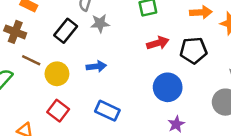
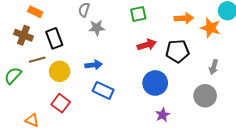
black rectangle: (66, 31) -> (54, 38), moved, turned -60
brown line: (31, 60) -> (37, 60), turned -42
blue rectangle: (107, 111) -> (103, 90), moved

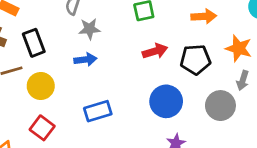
orange star: (210, 28) -> (239, 48), moved
blue arrow: (94, 65) -> (85, 60), moved
blue rectangle: (103, 90) -> (98, 111), turned -42
gray circle: (205, 96) -> (220, 106), moved

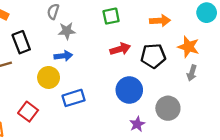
yellow circle: (41, 86) -> (49, 77), moved
gray circle: (220, 106) -> (168, 108), moved

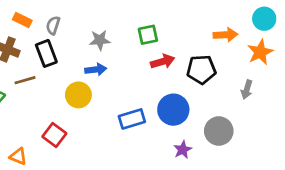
gray semicircle: (53, 12) -> (53, 25), moved
green square: (111, 16) -> (148, 35), moved
orange arrow: (160, 21) -> (225, 35), moved
orange star: (188, 47) -> (260, 52), moved, turned 30
blue rectangle: (74, 98) -> (132, 119), moved

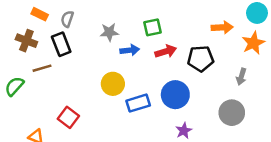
blue arrow: (96, 70) -> (130, 50), moved
yellow circle: (78, 95) -> (113, 84), moved
gray circle: (219, 131) -> (232, 113), moved

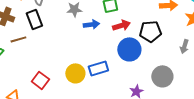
yellow circle: (113, 84) -> (75, 73), moved
blue circle: (175, 95) -> (129, 49), moved
gray circle: (232, 113) -> (162, 76), moved

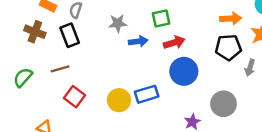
black pentagon: (150, 31) -> (228, 47), moved
brown line: (18, 39) -> (60, 69), moved
red square: (40, 80) -> (75, 97), moved

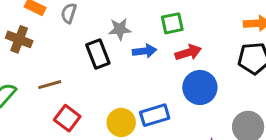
black rectangle: (70, 35) -> (98, 54), moved

